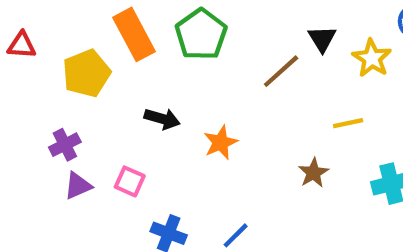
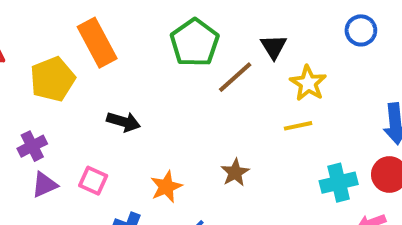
green pentagon: (201, 34) -> (195, 43), moved
yellow star: (372, 58) -> (308, 83), moved
orange star: (221, 142) -> (166, 187), moved
brown star: (313, 173) -> (235, 172), moved

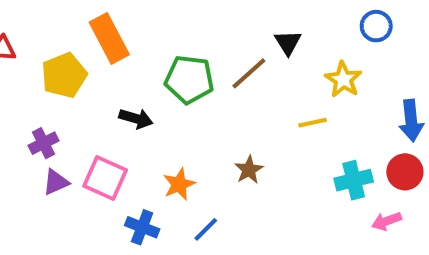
green pentagon: (195, 43) -> (189, 79), moved, turned -30
yellow star: (308, 83) -> (343, 79), moved
pink square: (93, 181) -> (105, 178), size x1.5

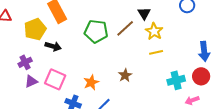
yellow star: (343, 79) -> (154, 31), moved
black arrow: (136, 118) -> (53, 46), moved

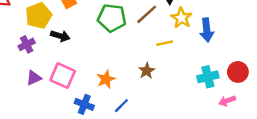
blue arrow: (204, 51) -> (207, 30), moved
yellow line: (156, 52) -> (165, 43), moved
purple cross: (25, 62) -> (27, 44), moved

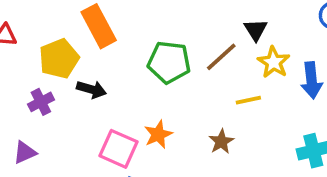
pink square: (63, 76) -> (119, 149), moved
purple triangle: (34, 78) -> (25, 152), moved
orange star: (106, 79) -> (158, 134), moved

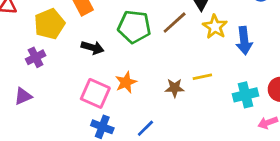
black arrow: (91, 89) -> (93, 48), moved
yellow line: (248, 100) -> (202, 77), moved
brown star: (221, 142) -> (175, 88), turned 30

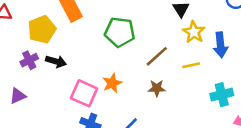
brown line: (175, 23) -> (157, 56), moved
black arrow: (93, 48) -> (56, 61), moved
yellow line: (202, 77) -> (191, 65), moved

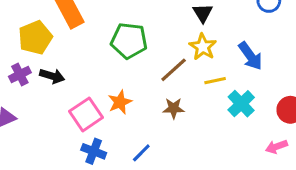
yellow star: (194, 32) -> (203, 47), moved
blue arrow: (221, 45) -> (250, 56), turned -30
pink square: (84, 93) -> (86, 114), turned 32
cyan cross: (222, 95) -> (241, 104), moved, turned -30

